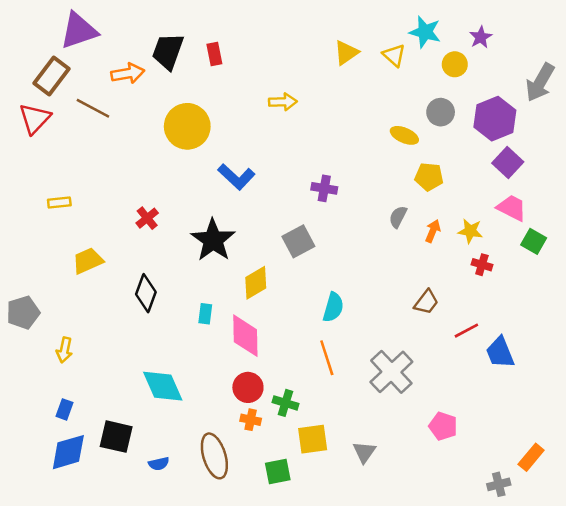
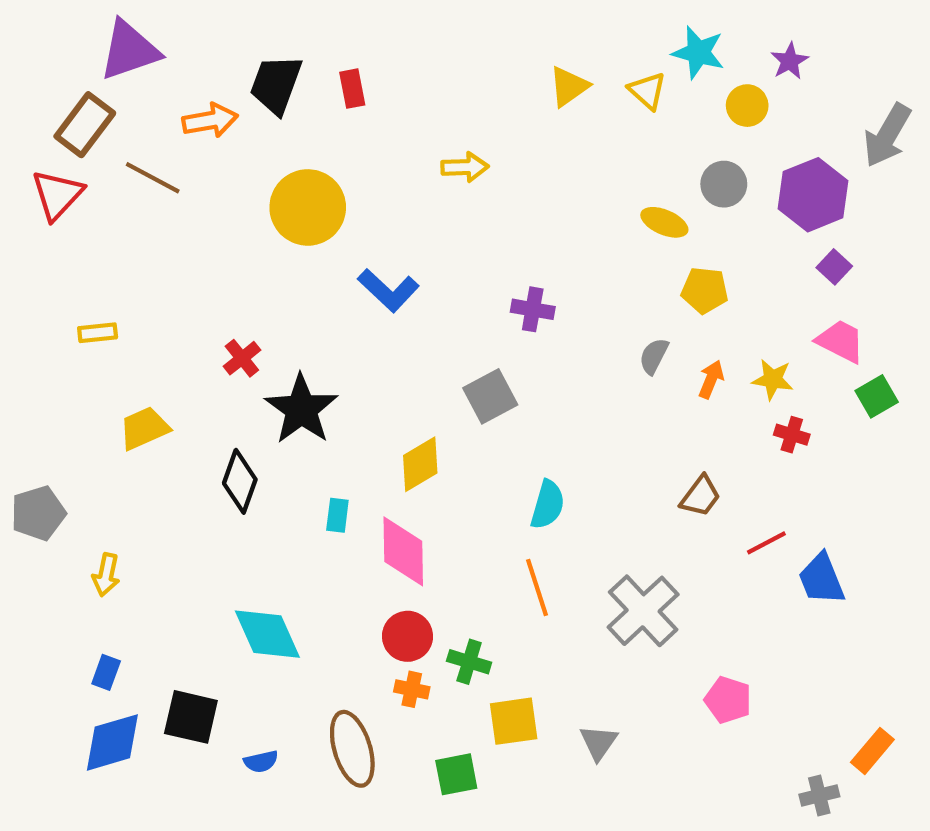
purple square: (508, 163) -> (834, 267), size x0.7
black star: (213, 240) -> (301, 409), moved
green square: (534, 241) -> (877, 396), turned 30

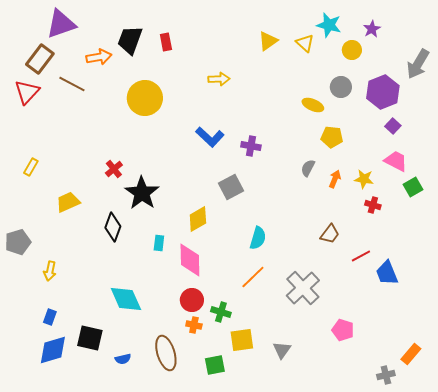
blue L-shape: (388, 290) -> (210, 137), moved
yellow rectangle: (98, 333) -> (31, 167), moved, turned -54
orange line: (537, 587) -> (253, 277), turned 64

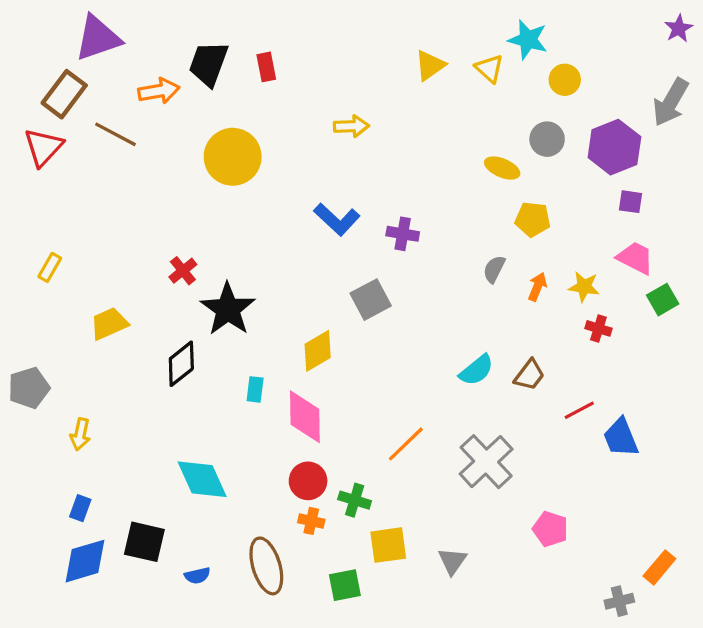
purple star: (372, 29) -> (679, 28), moved
purple square: (393, 126) -> (631, 202), turned -35
black diamond: (113, 227) -> (181, 364), turned 32
cyan semicircle: (258, 238) -> (476, 370), moved, turned 35

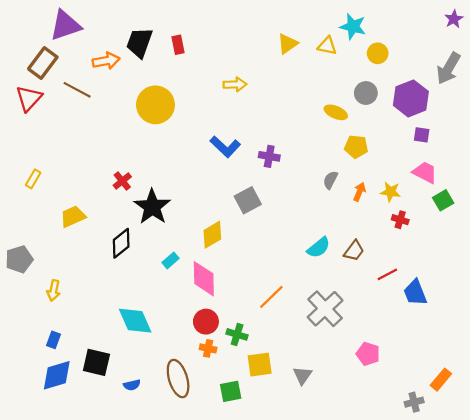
yellow triangle: (489, 69) -> (327, 46), turned -30
cyan rectangle: (255, 389) -> (171, 260), turned 42

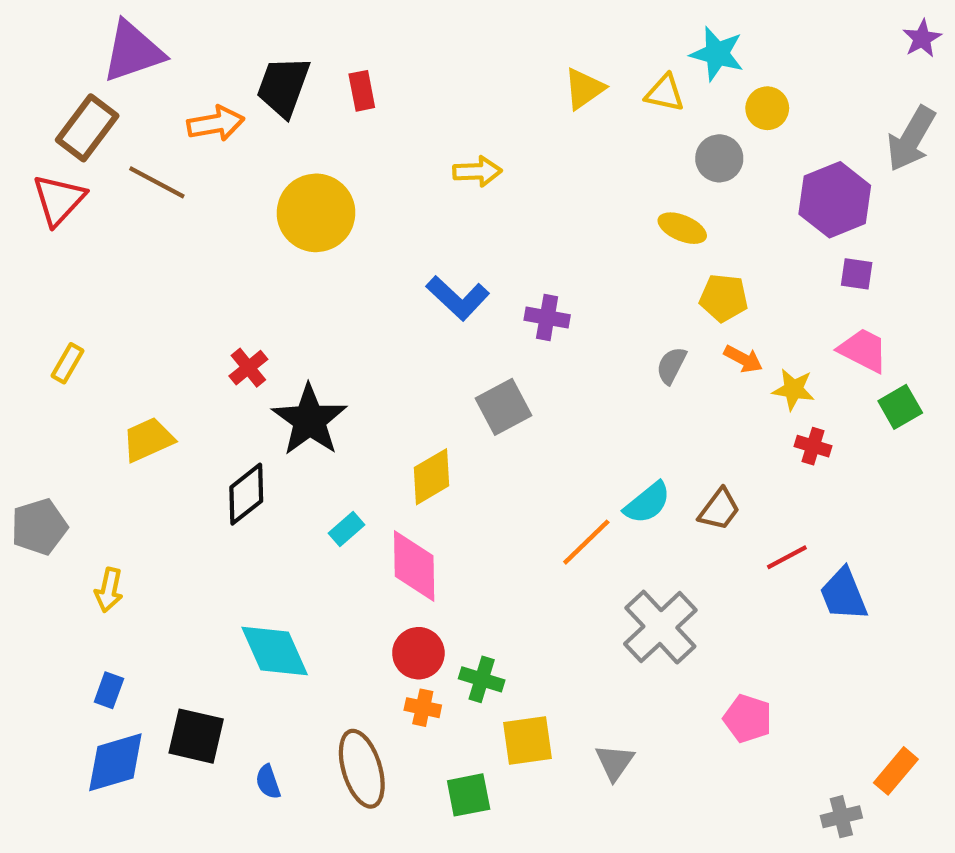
gray circle: (366, 93) -> (719, 158), moved
orange arrow: (359, 192) -> (743, 359), moved, turned 96
orange line: (271, 297) -> (586, 542), moved
blue semicircle: (132, 385) -> (268, 782), turned 84

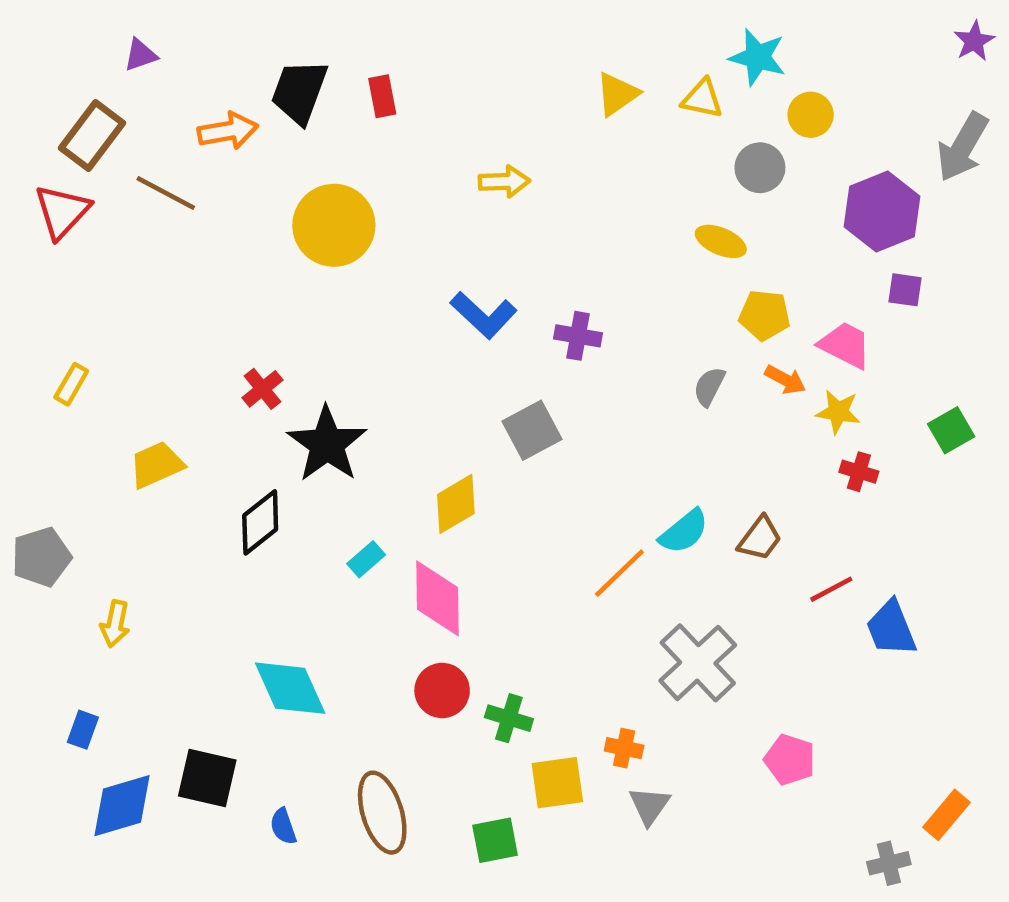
purple triangle: (133, 52) -> (140, 55), size x0.5
pink trapezoid: (863, 350) -> (845, 345), moved
blue rectangle: (109, 690) -> (83, 730), moved
orange cross: (423, 708) -> (624, 748), moved

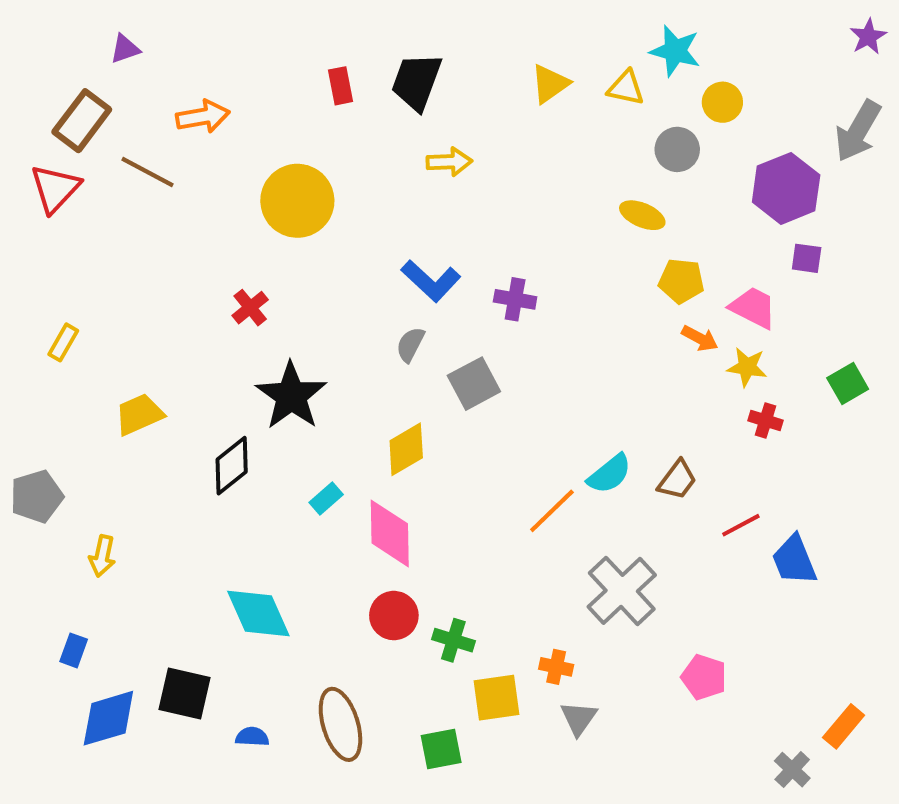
black trapezoid: (299, 92) -> (416, 82), moved
gray semicircle: (709, 387) -> (410, 345), moved
red cross: (262, 389) -> (250, 308), moved
blue semicircle: (283, 826) -> (252, 737), turned 112
gray cross: (889, 863) -> (792, 770), turned -33

